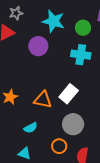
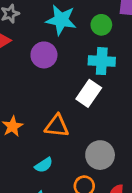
white rectangle: (69, 94) -> (89, 93), moved

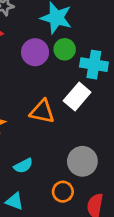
green circle: (101, 25) -> (65, 49), moved
orange triangle: (57, 126) -> (42, 112), moved

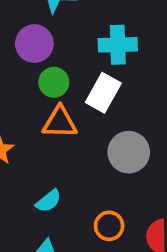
green circle: (65, 49) -> (54, 82), moved
gray circle: (82, 161) -> (129, 152), moved

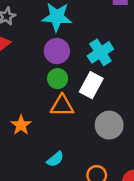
purple circle: (34, 44) -> (57, 51), moved
cyan cross: (118, 45) -> (100, 52), turned -30

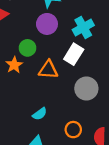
green circle: (58, 79) -> (27, 48), moved
orange star: (21, 125) -> (14, 65), moved

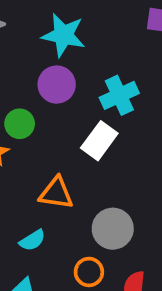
orange triangle: (48, 70) -> (56, 193), moved
gray circle: (86, 88) -> (113, 229), moved

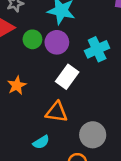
green circle: (20, 124) -> (32, 39), moved
white rectangle: (99, 141) -> (67, 77), moved

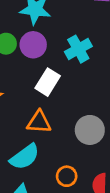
gray circle: (93, 135) -> (90, 130), moved
cyan semicircle: (41, 142) -> (25, 157), size x1.6

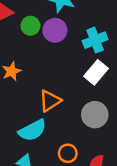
white rectangle: (48, 82) -> (96, 72), moved
orange triangle: (39, 122) -> (50, 101), turned -45

